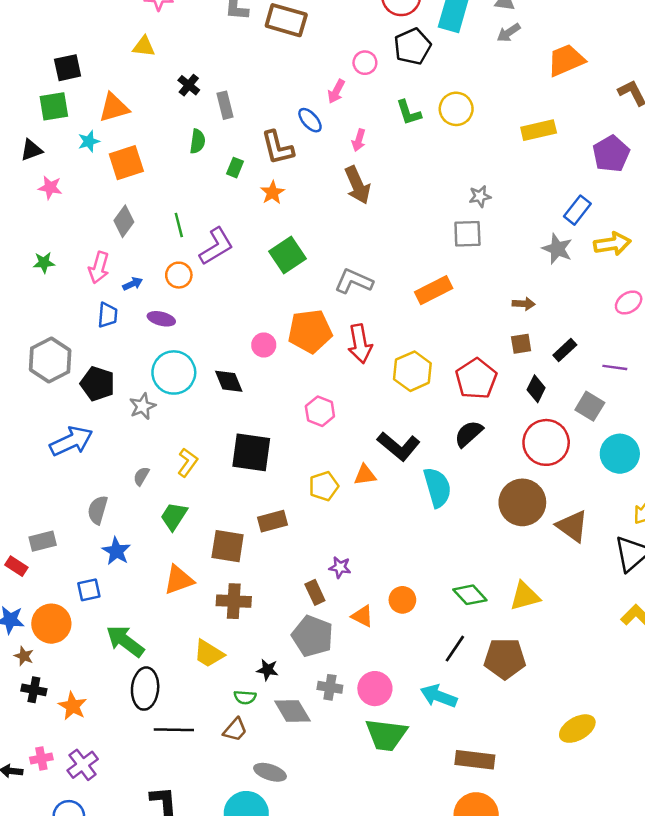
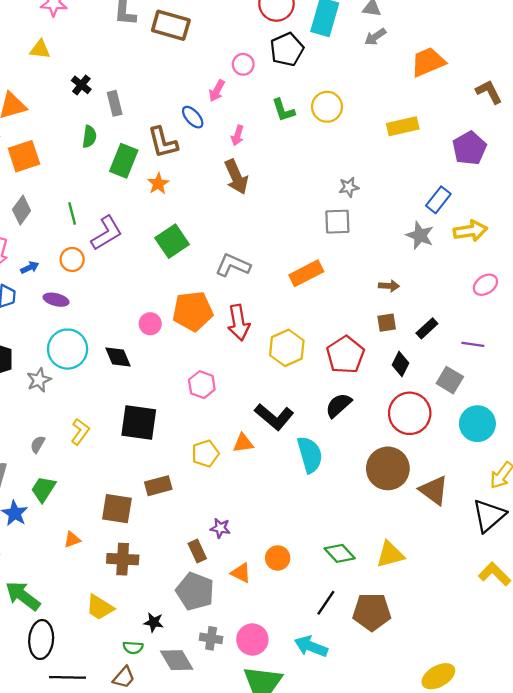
green rectangle: (235, 168) -> (124, 161), size x1.8
green trapezoid: (174, 516) -> (43, 489), moved
orange triangle: (179, 580) -> (72, 540), size x0.6

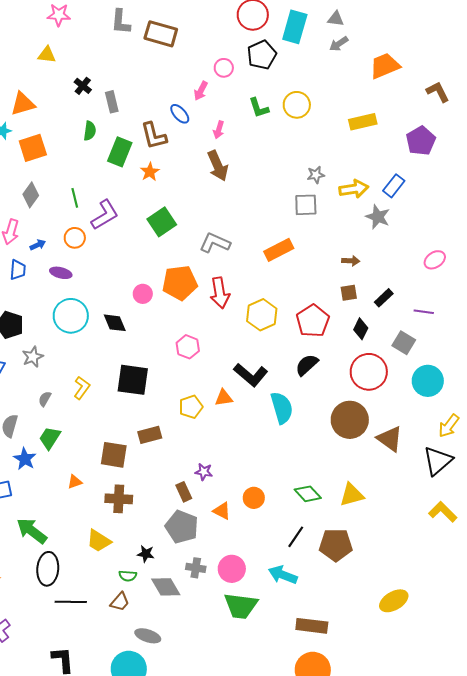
yellow arrow: (471, 231) -> (354, 189), moved
gray star: (39, 380) -> (33, 357), moved

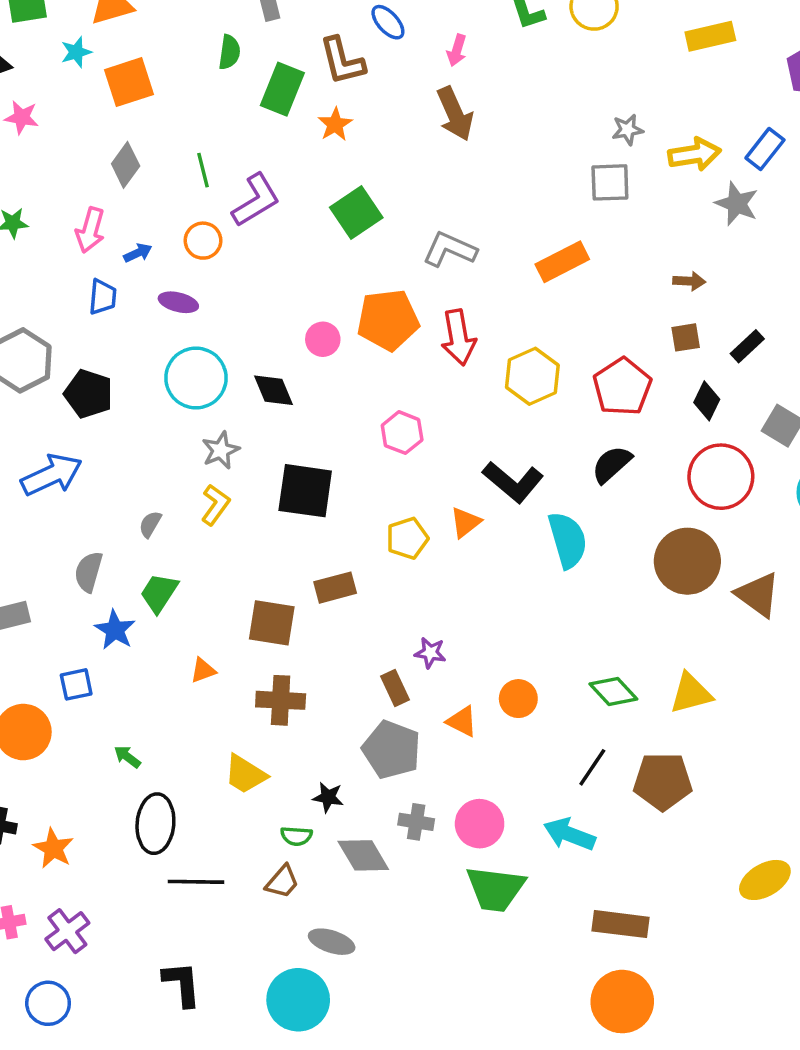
gray star: (33, 357) -> (221, 450), moved
orange triangle: (224, 398) -> (465, 522), turned -30
green arrow: (32, 531) -> (127, 757), size x0.5

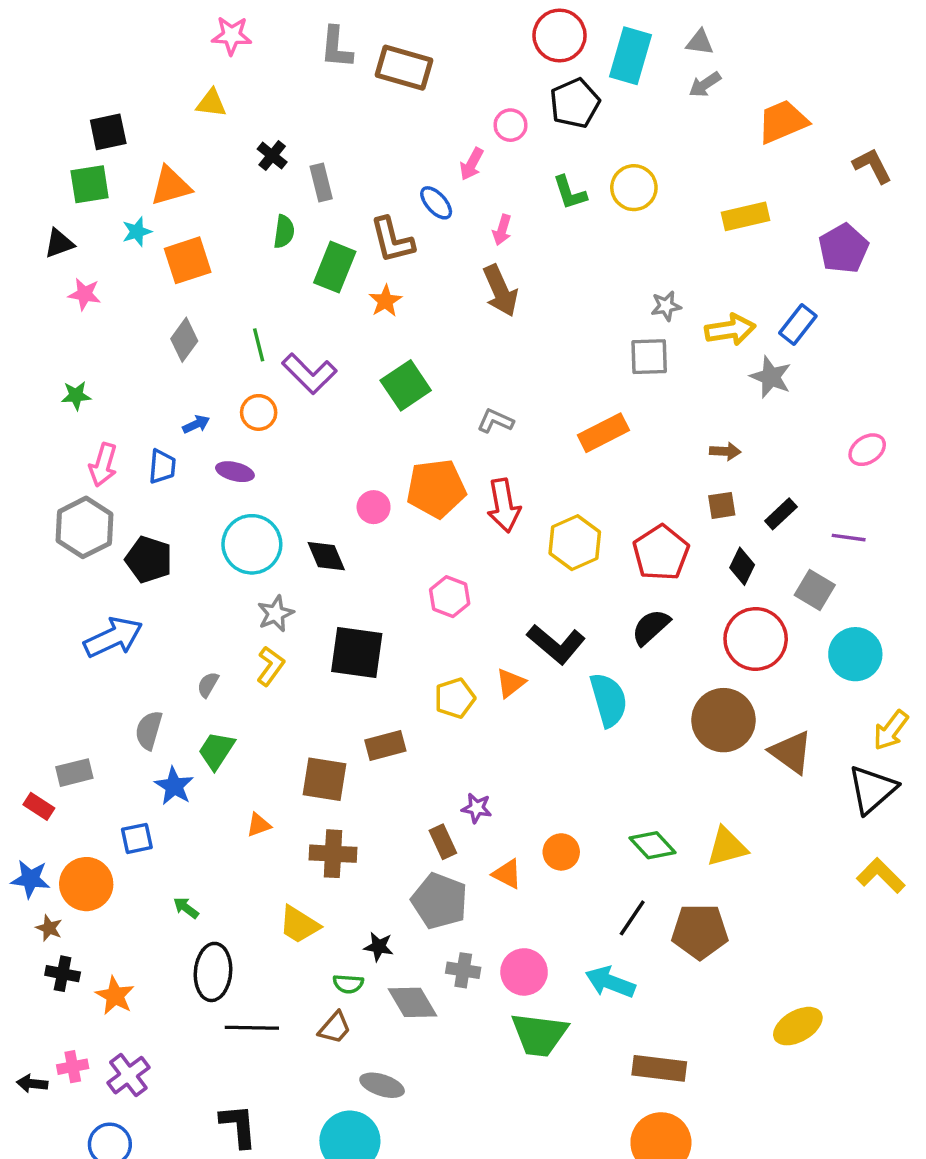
purple L-shape: (256, 200) -> (309, 374), turned 76
pink arrow: (90, 230) -> (103, 465), moved
gray L-shape: (450, 249) -> (495, 421), size x0.7

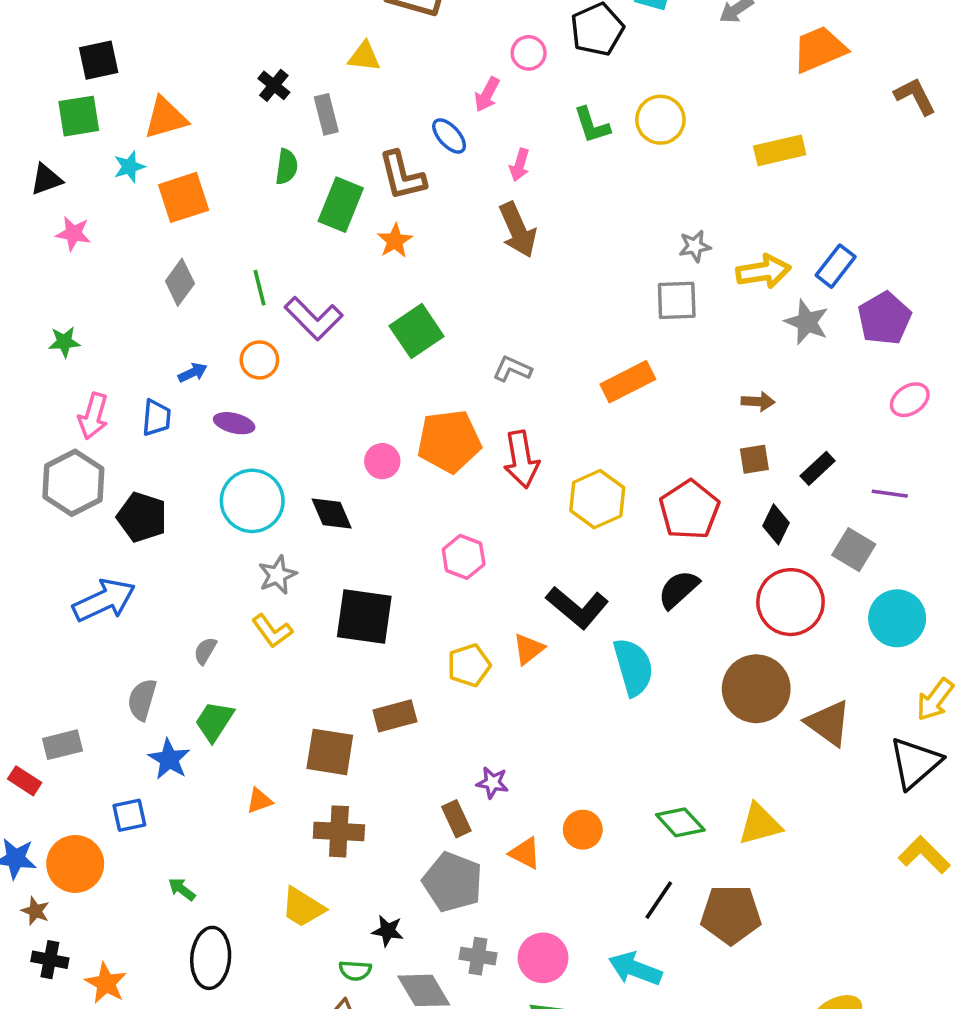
yellow triangle: (211, 103) -> (364, 56), moved
purple pentagon: (844, 248) -> (884, 318), moved
yellow L-shape: (270, 666) -> (272, 631), turned 108

